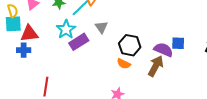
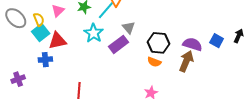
cyan square: (13, 24) -> (41, 32), turned -30
purple rectangle: (79, 42) -> (118, 44), moved
blue square: (178, 43) -> (217, 41), moved, turned 32
blue cross: (24, 50) -> (45, 60), moved

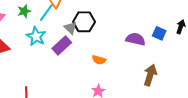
black hexagon: (158, 43) -> (84, 22), moved
brown arrow: (186, 61) -> (150, 75), moved

